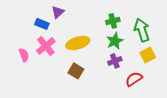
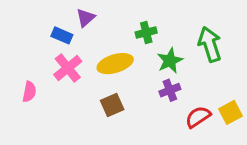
green cross: (113, 21) -> (146, 33), moved
pink semicircle: (24, 55) -> (29, 92), moved, turned 32
yellow square: (148, 55) -> (231, 112), moved
brown square: (76, 71) -> (112, 105), turned 35

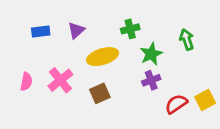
purple triangle: (86, 18) -> (76, 30), moved
blue rectangle: (62, 35) -> (41, 32), moved, turned -30
green arrow: (210, 44) -> (187, 39), size x0.7
pink cross: (68, 68) -> (60, 80), moved

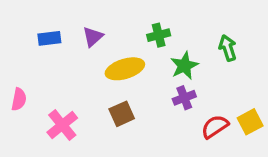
pink cross: (60, 80) -> (62, 125), moved
pink semicircle: (26, 82) -> (19, 99), moved

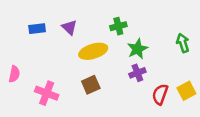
purple triangle: (93, 37) -> (69, 27), turned -35
green arrow: (228, 48) -> (183, 43), moved
pink cross: (62, 125) -> (47, 93), turned -30
red semicircle: (215, 127) -> (160, 94), turned -36

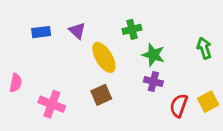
green star: (137, 49) -> (153, 55), turned -30
yellow ellipse: (93, 51) -> (104, 57), turned 76
purple cross: (137, 73) -> (153, 81), turned 35

